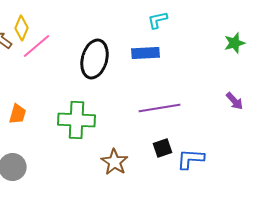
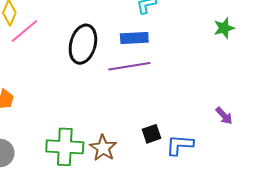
purple arrow: (235, 101) -> (224, 116), moved
purple line: (160, 108) -> (129, 66), moved
green cross: (77, 120) -> (65, 147), moved

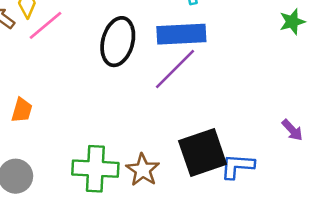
blue rectangle: (134, 38) -> (181, 34), size x1.4
purple line: (129, 66) -> (175, 69), turned -36
black square: (151, 134) -> (203, 152), size x2.0

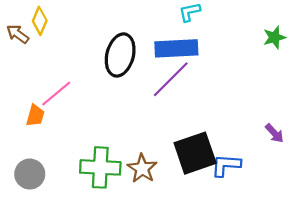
pink line: (46, 25) -> (56, 94), moved

